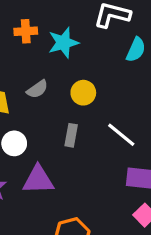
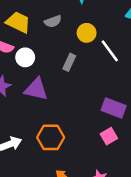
white line: (121, 135) -> (110, 51), moved

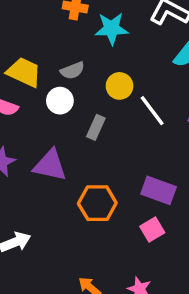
white circle: (25, 57) -> (60, 101), moved
orange hexagon: (51, 137) -> (97, 203), moved

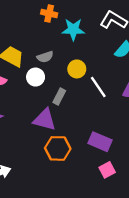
purple triangle: (50, 165) -> (45, 120), moved
pink square: (152, 230) -> (107, 170), moved

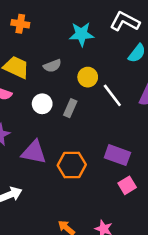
orange cross: (49, 13) -> (20, 24), moved
white circle: (36, 77) -> (42, 104), moved
purple triangle: (45, 120) -> (34, 152), moved

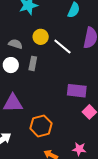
gray semicircle: (52, 66) -> (15, 44), moved, turned -128
orange hexagon: (72, 165) -> (41, 126), moved

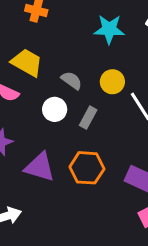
orange hexagon: (41, 126) -> (87, 168), moved

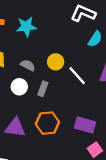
cyan star: (109, 29) -> (26, 27), moved

